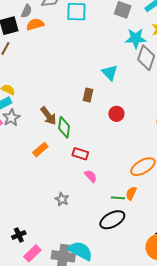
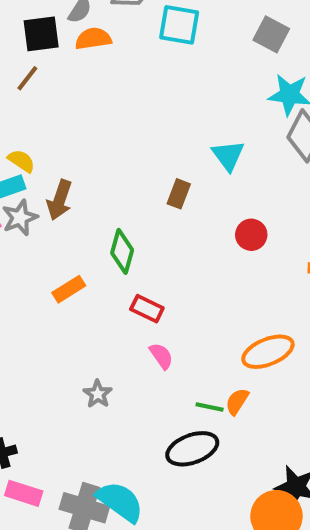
red circle: (116, 114) -> (251, 235), moved
brown arrow: (48, 116) -> (60, 200), moved, turned 48
pink rectangle: (32, 253) -> (24, 493), turned 54

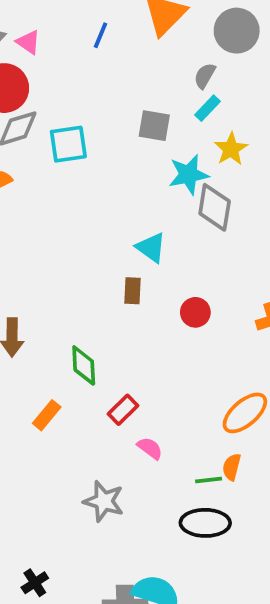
brown rectangle: (179, 194) -> (132, 291), moved
red rectangle: (147, 309) -> (123, 410), turned -52
gray star: (98, 394) -> (104, 501), size x1.5
black ellipse: (192, 449) -> (205, 523), turned 39

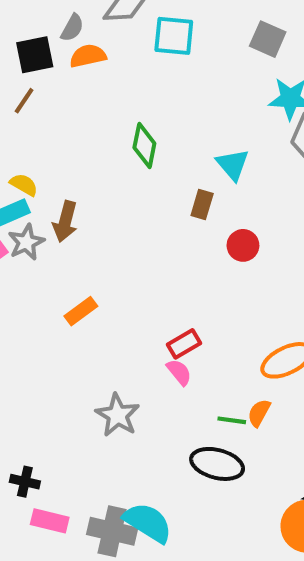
red circle: (195, 312) -> (243, 245), moved
green diamond: (84, 365) -> (144, 146), moved
red rectangle: (123, 410) -> (184, 344), moved
black cross: (35, 583) -> (25, 482), turned 32

